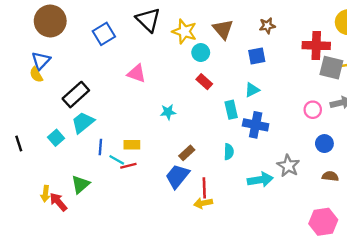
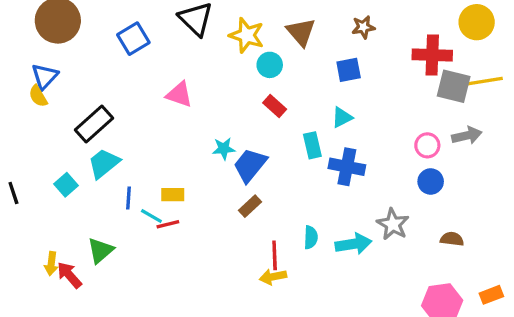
blue circle: (324, 144) -> (431, 181), moved
cyan semicircle: (229, 152) -> (311, 237), moved
blue trapezoid: (177, 176) -> (250, 165), moved

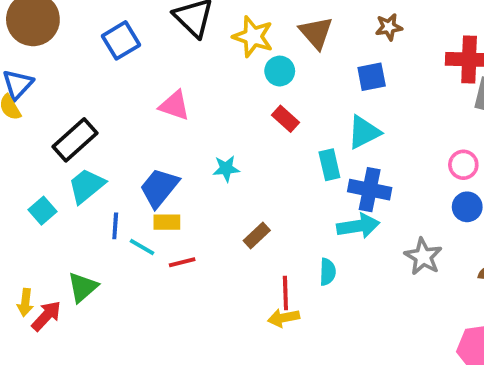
cyan triangle: (342, 117) -> (364, 132), size x1.4
blue trapezoid: (250, 165) -> (159, 188), moved
red line: (168, 224) -> (182, 262), moved
cyan arrow: (353, 244) -> (358, 226), moved
red arrow: (69, 275) -> (46, 316), turned 84

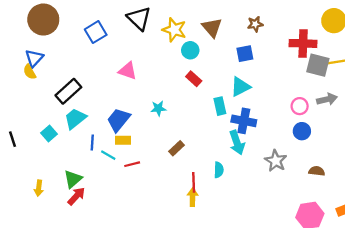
cyan arrow: (358, 226) -> (237, 143), turned 80
red arrow: (46, 316) -> (76, 196), moved
yellow arrow: (284, 318) -> (193, 197), turned 102

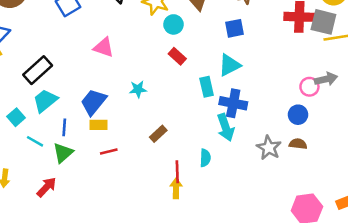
gray square: (318, 65) -> (323, 22), moved
pink circle: (300, 106) -> (309, 87), moved
cyan line: (108, 155) -> (35, 141), moved
brown semicircle: (317, 171) -> (298, 144), moved
green triangle: (73, 179) -> (63, 153), moved

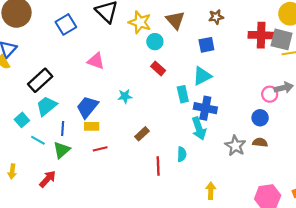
yellow arrow: (176, 188) -> (211, 191), moved

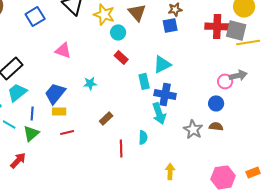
blue square: (206, 45) -> (170, 25), moved

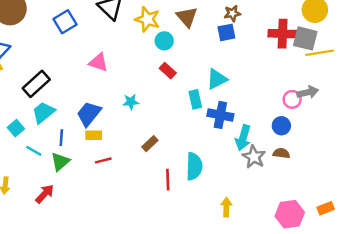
cyan arrow: (159, 113) -> (243, 138), moved, turned 35
cyan semicircle: (143, 137) -> (194, 166), size x1.6

